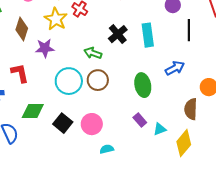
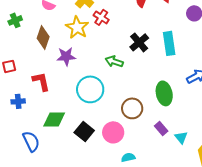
brown circle: (98, 80) -> (132, 108), moved
cyan triangle: (160, 129) -> (181, 137), turned -48

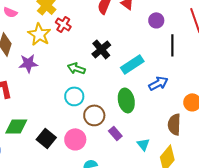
cyan rectangle: (169, 43) -> (132, 64), moved, turned 65
cyan circle: (90, 89) -> (74, 96), moved, size x0.7
purple rectangle: (161, 128) -> (115, 133), moved

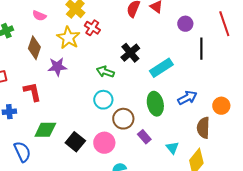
blue arrow: (158, 83) -> (187, 98), moved

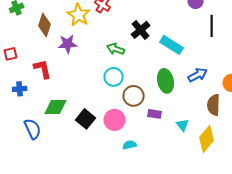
cyan rectangle: (161, 68) -> (172, 45), turned 65
purple rectangle: (144, 137) -> (155, 114), turned -40

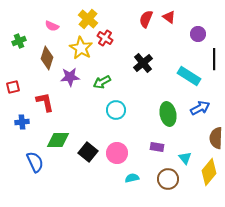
cyan rectangle: (172, 45) -> (189, 76), moved
green arrow: (116, 49) -> (102, 82), moved, turned -48
brown circle: (134, 96) -> (168, 179), moved

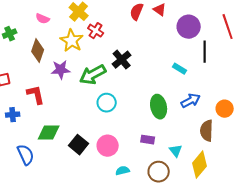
purple circle: (198, 34) -> (189, 27), size x1.5
black cross: (143, 63) -> (122, 60), moved
cyan rectangle: (189, 76) -> (180, 69), size x0.6
green arrow: (102, 82) -> (93, 75), size x1.5

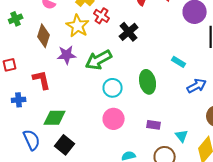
black cross: (122, 60) -> (129, 32), moved
cyan rectangle: (180, 69) -> (179, 62), moved
green ellipse: (159, 107) -> (148, 82), moved
black square: (79, 145) -> (65, 145), moved
pink circle: (108, 146) -> (114, 119), moved

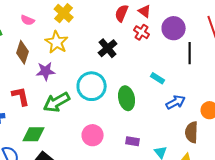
red cross: (102, 16) -> (142, 32), moved
green arrow: (99, 60) -> (57, 102), moved
cyan circle: (113, 88) -> (92, 86), moved, size x1.5

